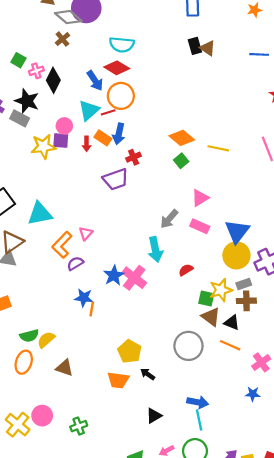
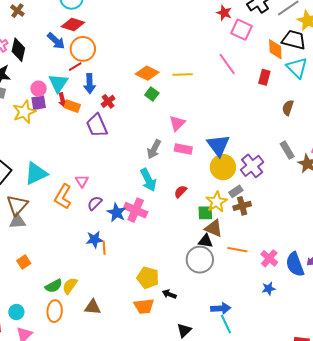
cyan triangle: (89, 110) -> (58, 83), moved
orange rectangle: (103, 138) -> (72, 106), moved
purple trapezoid: (116, 179) -> (97, 125), turned 100
purple semicircle: (75, 263) -> (95, 203), moved
black triangle: (232, 323) -> (205, 241), moved

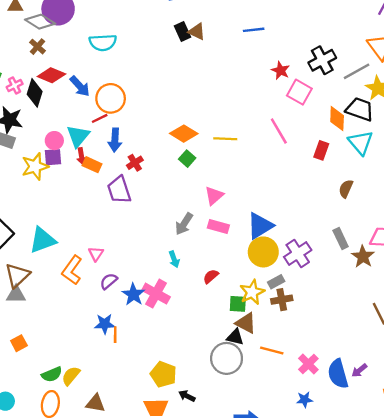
red diamond: (73, 24) -> (51, 75), moved
blue triangle: (218, 145) -> (260, 226), turned 30
cyan arrow: (148, 180) -> (174, 259), size x0.6

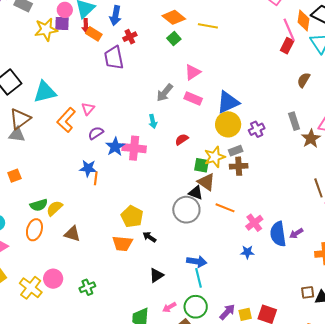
pink line: (279, 131) -> (289, 30), moved
purple cross: (298, 253) -> (257, 129), size x0.7
pink cross: (156, 294) -> (134, 148), turned -30

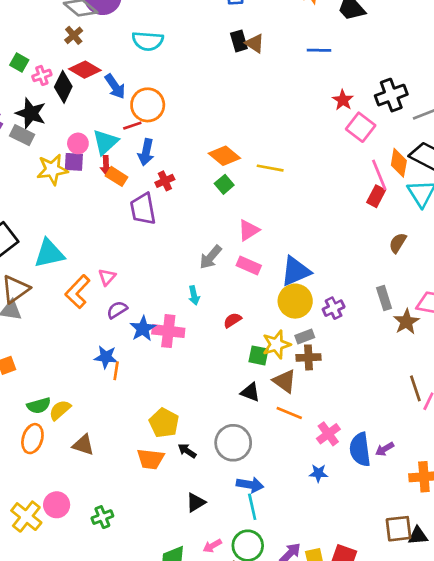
brown triangle: (206, 182) -> (285, 381), moved
gray circle: (186, 210) -> (233, 443), moved
brown square: (308, 292) -> (399, 529), size x1.5

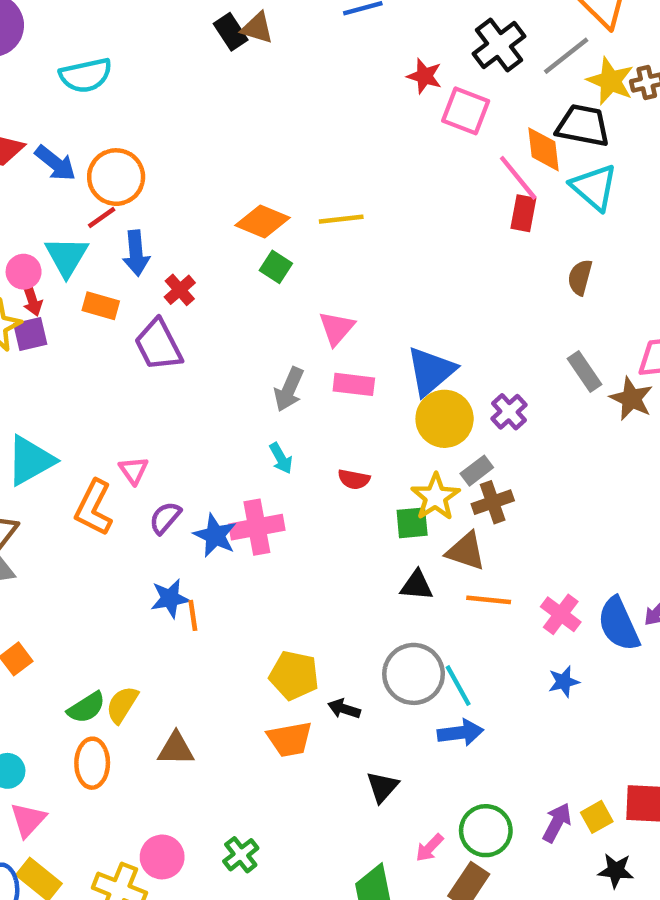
purple square: (74, 162) -> (30, 334), moved
red arrow: (106, 165) -> (32, 300), moved
red semicircle: (232, 320) -> (354, 479), turned -120
cyan line: (252, 507) -> (458, 686), moved

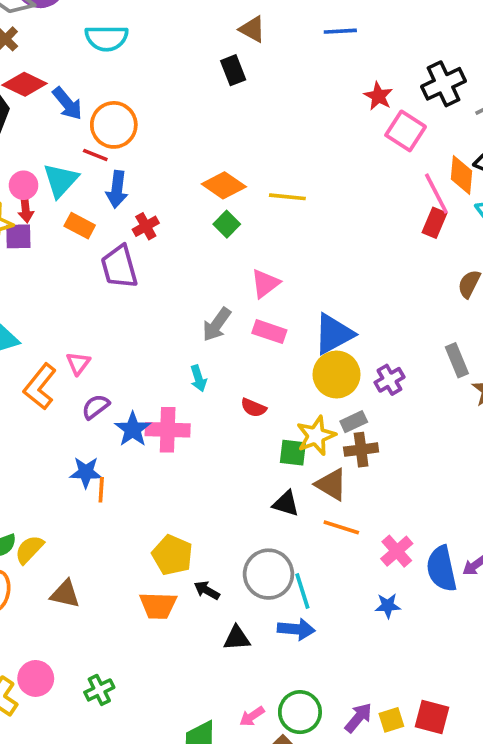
black rectangle: (231, 32) -> (233, 70), moved
red line: (102, 218) -> (95, 155), turned 45
black triangle: (382, 787) -> (237, 638), moved, turned 32

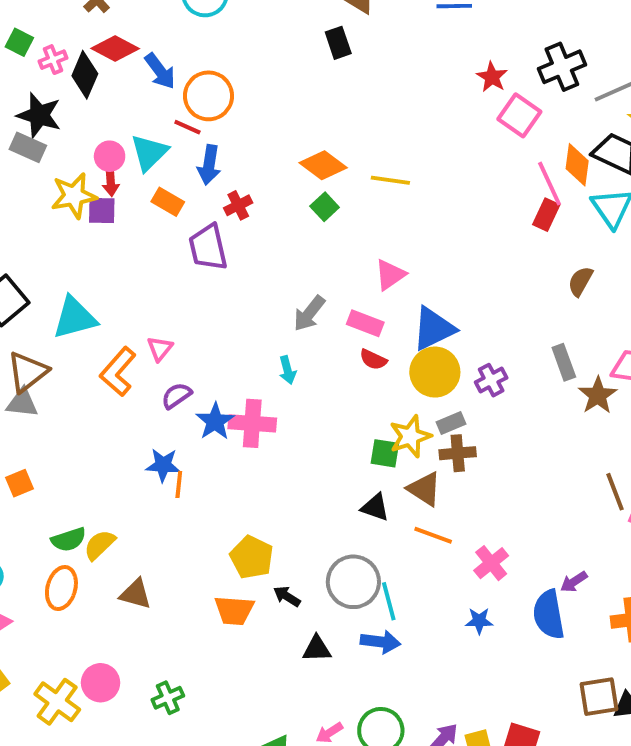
pink triangle: (265, 284) -> (390, 275), moved
red semicircle: (254, 408) -> (373, 360), moved
blue semicircle: (442, 569) -> (549, 614), moved

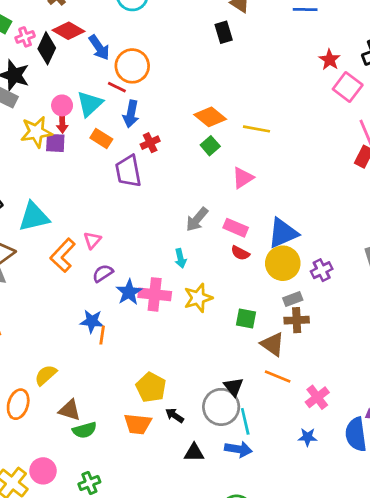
pink triangle: (390, 275) -> (243, 178), moved
yellow star: (410, 436) -> (198, 298), moved
black triangle: (375, 507) -> (234, 387), moved, turned 30
green semicircle: (69, 540) -> (85, 430), moved

